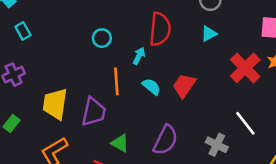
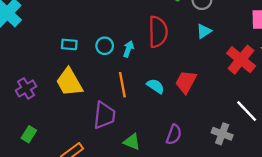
cyan rectangle: (23, 31) -> (69, 44), moved, turned -49
cyan arrow: (139, 56) -> (128, 49), moved
yellow trapezoid: (55, 104) -> (69, 82), moved, turned -32
purple semicircle: (165, 140) -> (174, 134), size x0.7

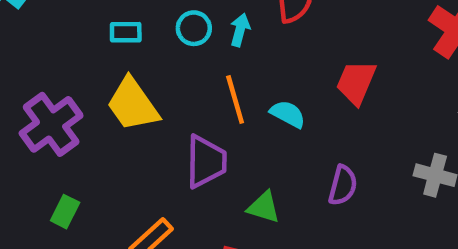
cyan semicircle: (155, 86) -> (288, 114), moved
purple cross: (26, 88) -> (51, 124), size x1.5

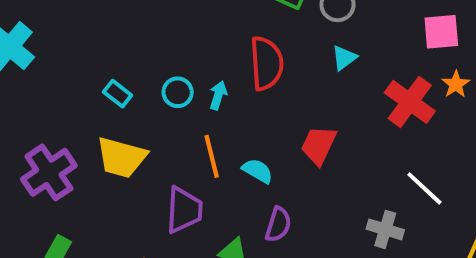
cyan rectangle: (126, 32) -> (118, 94), turned 36
yellow trapezoid: (133, 104) -> (121, 157), turned -42
purple semicircle: (343, 185) -> (278, 225), moved

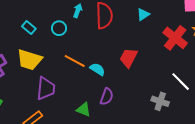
cyan arrow: (218, 95) -> (78, 11), moved
orange line: (212, 156) -> (75, 61), turned -50
purple trapezoid: (184, 210) -> (46, 88), moved

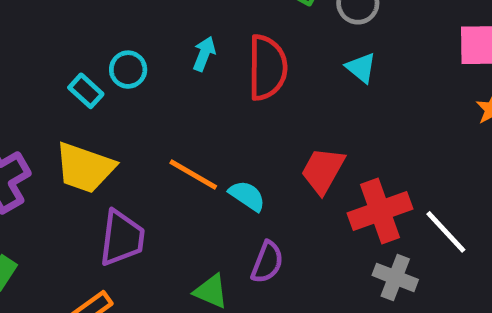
cyan triangle: (143, 14) -> (361, 68), turned -48
cyan circle: (59, 28) -> (128, 70), moved
red cross: (175, 38) -> (380, 211), moved, turned 30

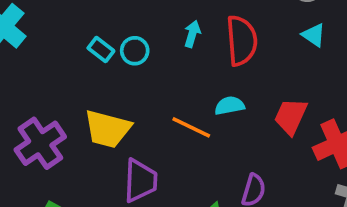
cyan rectangle: (86, 91) -> (101, 50), moved
cyan semicircle: (247, 196) -> (230, 106), moved, turned -40

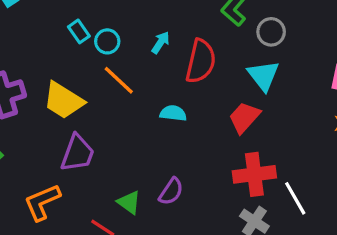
cyan triangle: (314, 35) -> (263, 76), size x1.5
red trapezoid: (291, 116) -> (244, 117), moved
orange line: (191, 127) -> (119, 80), moved

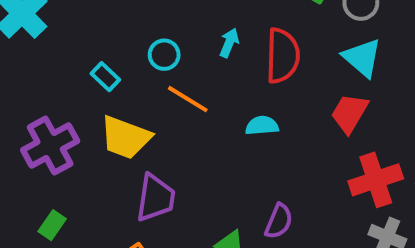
cyan rectangle: (79, 31) -> (105, 77), moved

